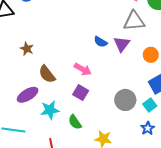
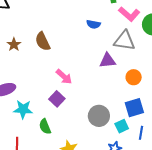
blue semicircle: (101, 42) -> (93, 24), moved, turned -32
purple triangle: (122, 44) -> (108, 61), turned 36
brown semicircle: (47, 74) -> (43, 41), moved

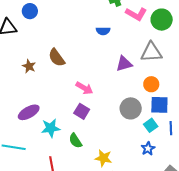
gray triangle: (124, 41) -> (151, 52), moved
orange circle: (134, 77) -> (151, 84), moved
blue square: (134, 108) -> (159, 105), turned 30
gray circle: (99, 116) -> (131, 108), moved

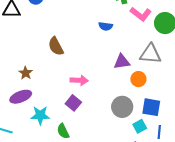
brown star: (29, 66) -> (26, 73), moved
orange circle: (151, 84) -> (138, 79), moved
pink arrow: (84, 88) -> (79, 80), turned -36

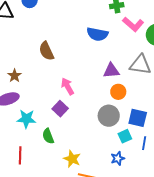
blue semicircle: (106, 26) -> (97, 34), size x1.5
orange circle: (138, 79) -> (118, 92), moved
pink arrow: (79, 80) -> (68, 86), turned -126

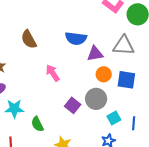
blue semicircle: (97, 34) -> (76, 38), moved
purple square: (60, 109) -> (73, 105), moved
blue square: (138, 118) -> (126, 80), moved

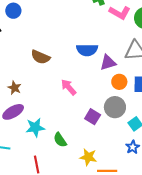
brown semicircle: (29, 39) -> (40, 57), turned -30

